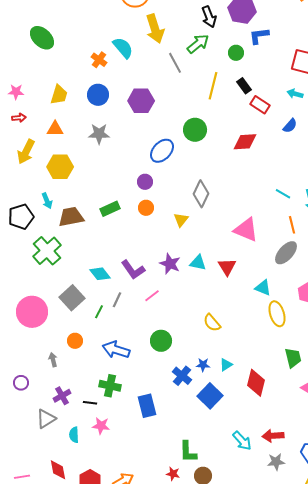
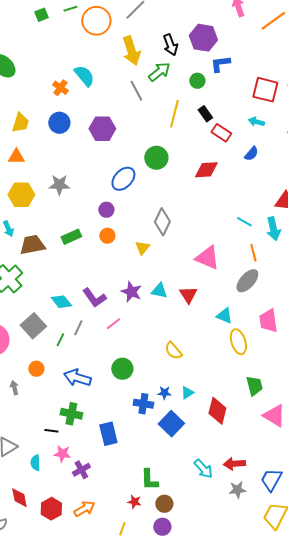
yellow arrow: (155, 29) -> (131, 51), moved
gray star: (99, 134) -> (59, 185), moved
blue cross: (182, 376) -> (143, 404), turned -30
purple cross: (62, 396) -> (81, 470), moved

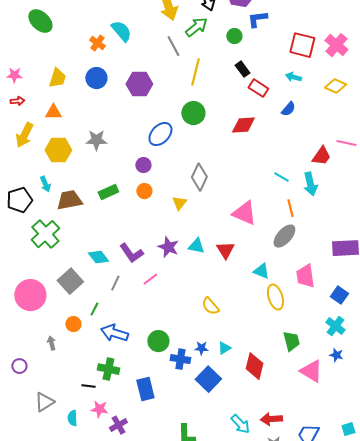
yellow line: (174, 114) -> (195, 72), moved
green line: (60, 340) -> (94, 309), moved
green circle: (122, 369) -> (158, 341), moved

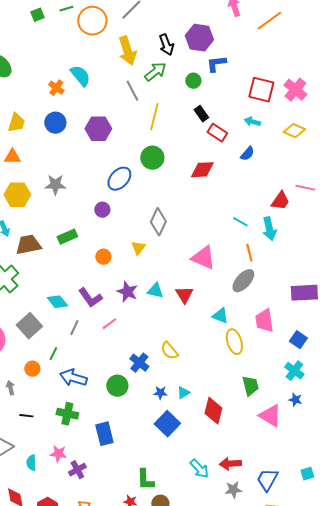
orange circle: (144, 191) -> (103, 257), moved
blue cross: (180, 359) -> (139, 363), moved, turned 30
black line: (88, 386) -> (26, 416), moved

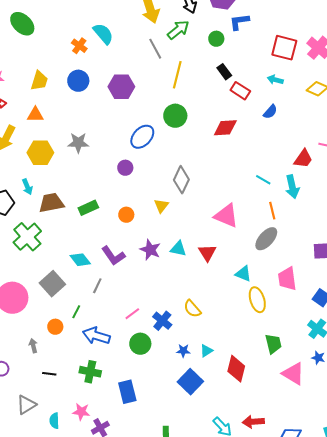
green rectangle: (67, 237) -> (88, 208), moved
pink line: (109, 324) -> (132, 314), moved

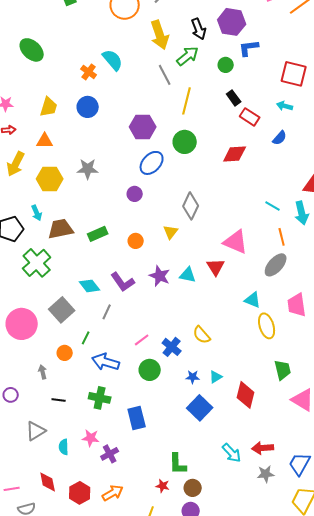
purple hexagon: (121, 87) -> (143, 127), moved
red triangle: (207, 253) -> (216, 267), moved

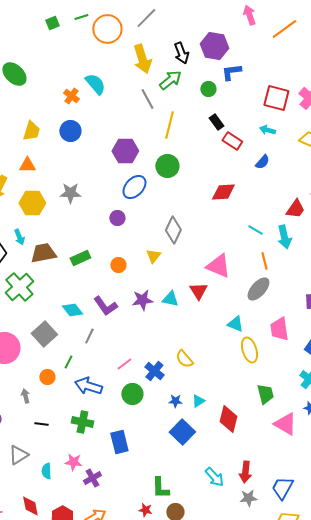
red diamond: (235, 154) -> (223, 192), moved
purple star: (160, 276) -> (142, 300), turned -30
red arrow: (263, 448) -> (245, 472), turned -80

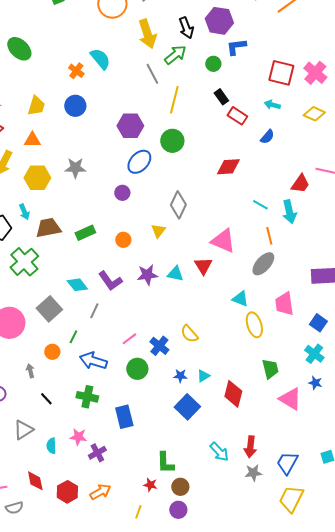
black line: (41, 424) -> (46, 399), turned 40

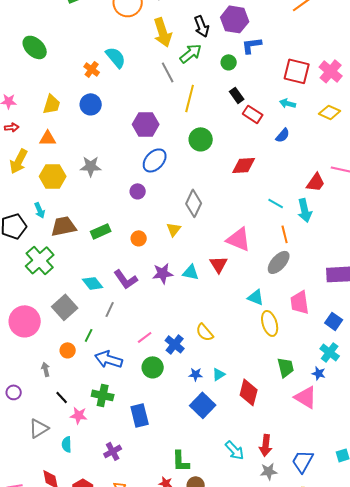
green circle: (172, 141) -> (201, 139), moved
blue star: (315, 383) -> (319, 373), moved
pink star: (78, 437) -> (79, 415), moved

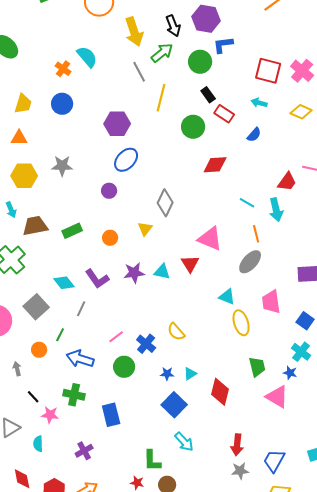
green circle: (229, 62) -> (200, 62), size x1.5
green circle: (201, 139) -> (193, 127), moved
cyan arrow: (235, 450) -> (184, 442), moved

